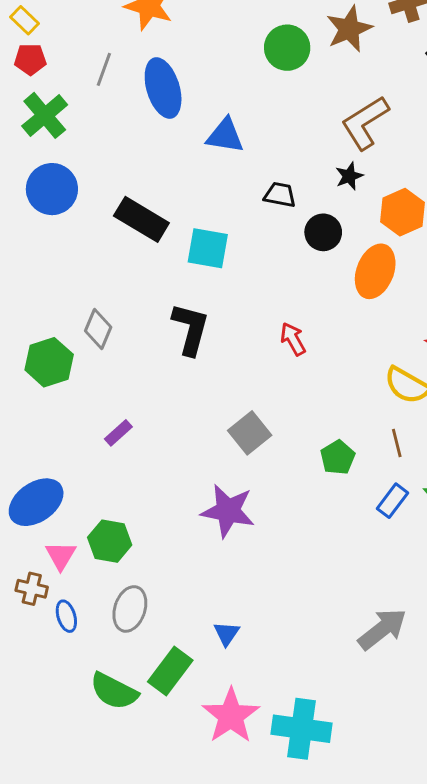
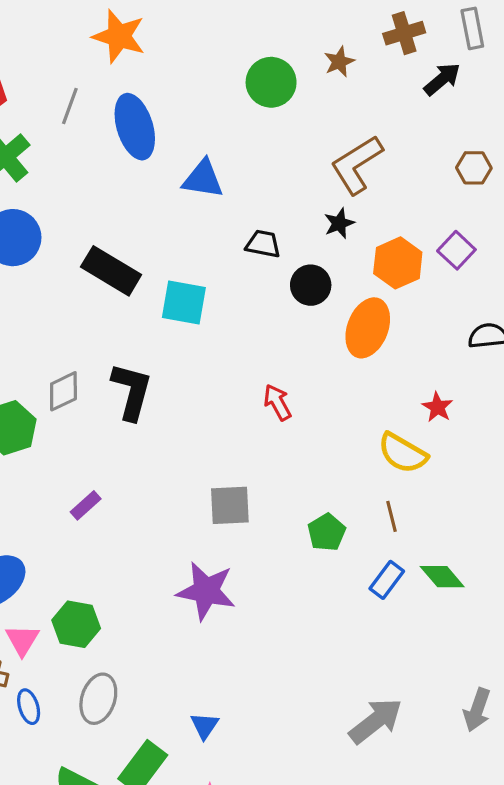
brown star: (349, 29) -> (339, 62), size x0.6
gray diamond: (98, 329) -> (63, 391), turned 42
black L-shape: (190, 329) -> (132, 391), moved
gray square: (250, 433) -> (230, 505), turned 36

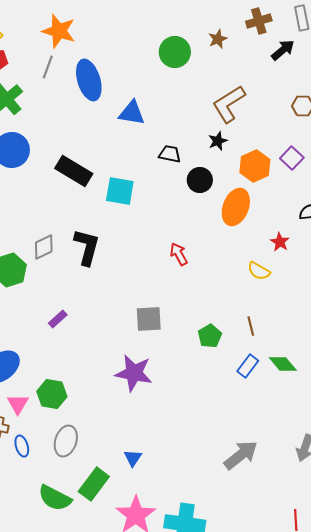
orange star: (119, 36) -> (59, 31), moved
red star: (437, 407) -> (280, 242), moved
yellow semicircle: (403, 453) -> (259, 271), moved, size x0.7

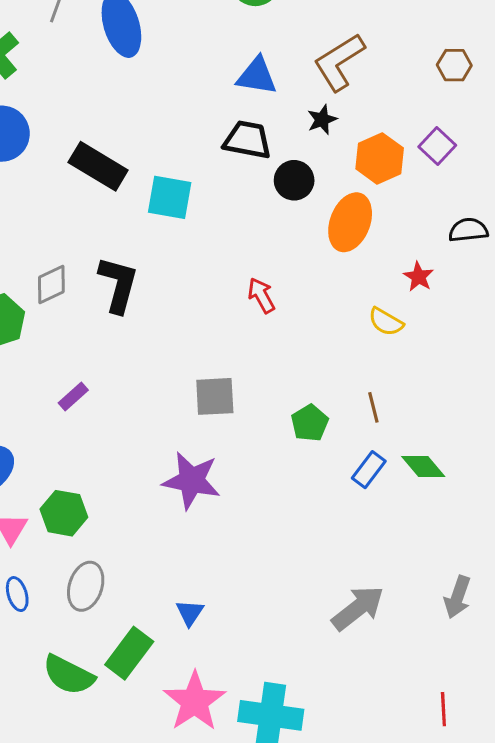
blue triangle: (132, 113) -> (257, 76), moved
black trapezoid: (170, 154) -> (247, 140), size x1.4

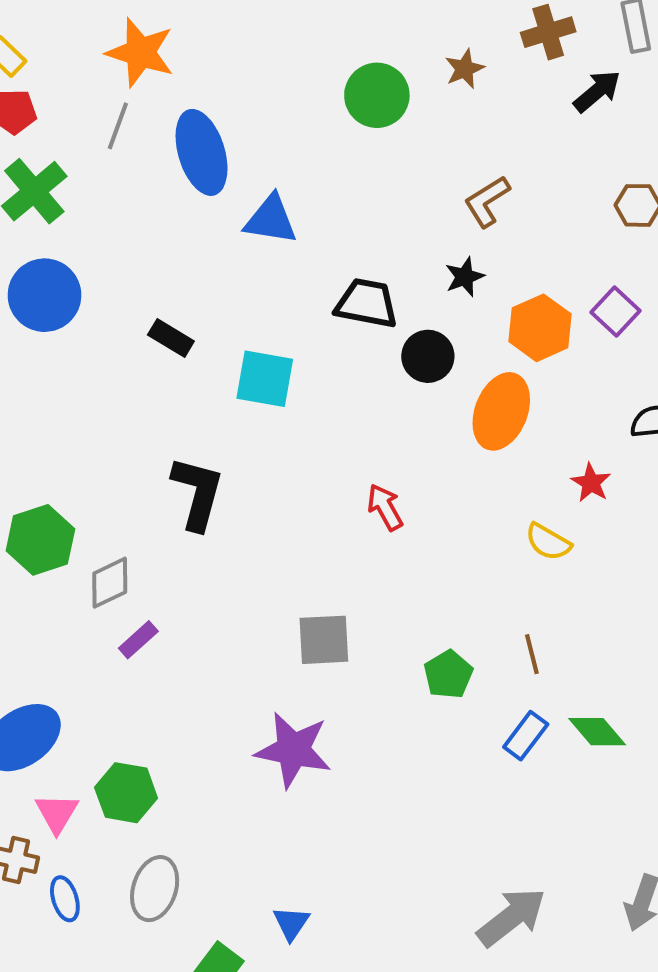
brown L-shape: (339, 62) -> (487, 201), size x0.7
blue triangle: (257, 76) -> (271, 220), moved
black rectangle: (98, 166) -> (171, 338), size x0.6
gray diamond: (51, 284) -> (110, 583), moved

